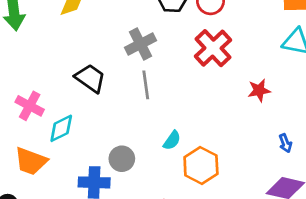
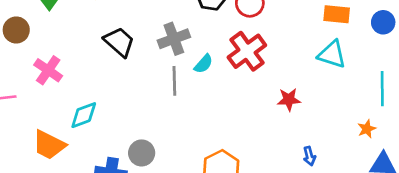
black trapezoid: (90, 78) -> (119, 42), moved
pink cross: (30, 106) -> (48, 70), moved
cyan semicircle: (172, 140) -> (203, 64), moved

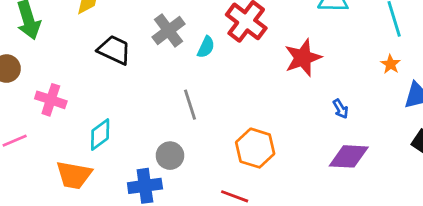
gray line: (174, 81) -> (190, 105), moved
red star: (289, 99) -> (303, 58), size x1.5

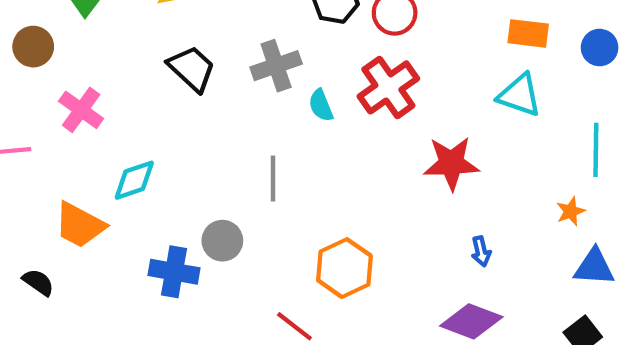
cyan semicircle: (206, 47) -> (321, 105), turned 115

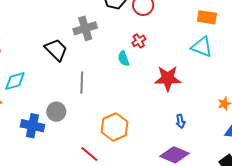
black trapezoid: (192, 69) -> (56, 50), moved
red cross: (388, 87) -> (139, 41), size x0.5
cyan semicircle: (321, 105) -> (124, 58), moved

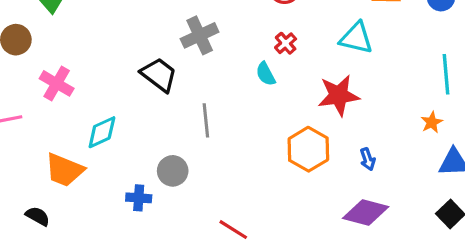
cyan triangle: (202, 47) -> (356, 38), moved
blue cross: (32, 126) -> (139, 198), size x0.7
orange hexagon: (114, 127) -> (308, 149), moved

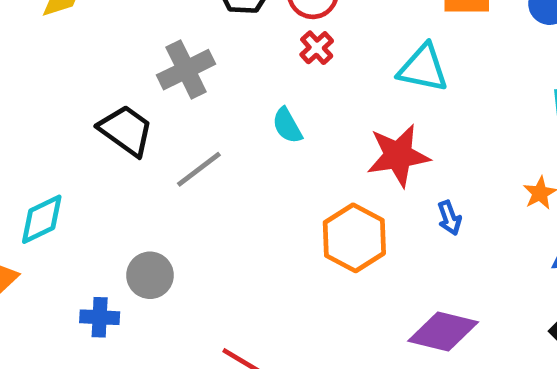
red cross: (286, 43) -> (317, 48), moved
gray line: (206, 120) -> (199, 169), moved, turned 60
blue arrow: (368, 159) -> (449, 218), moved

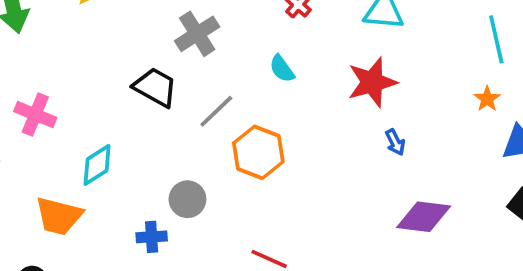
blue arrow: (449, 218) -> (395, 142), moved
orange hexagon: (354, 238) -> (258, 152), moved

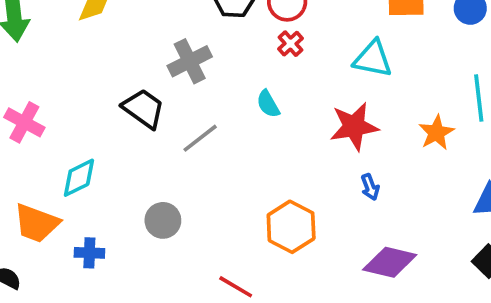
orange star: (487, 99) -> (436, 133), moved, size x1.4
orange hexagon: (258, 152) -> (291, 227), moved
blue cross: (152, 237) -> (89, 253), moved

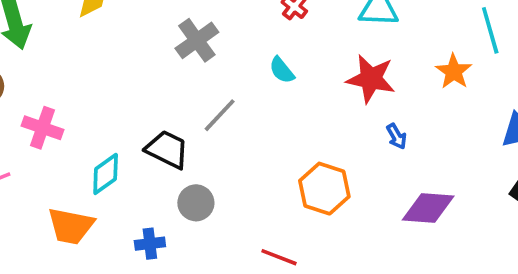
black trapezoid: (144, 109) -> (167, 149), moved
red star: (354, 126) -> (371, 79), turned 30
blue cross: (89, 253) -> (150, 244), moved

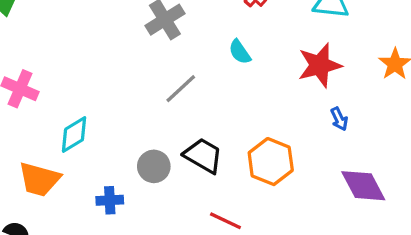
red star: (371, 79) -> (320, 65), turned -30
black trapezoid: (167, 149) -> (203, 156), moved
purple diamond: (428, 208) -> (363, 186), turned 54

